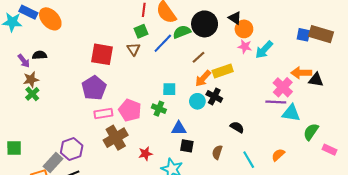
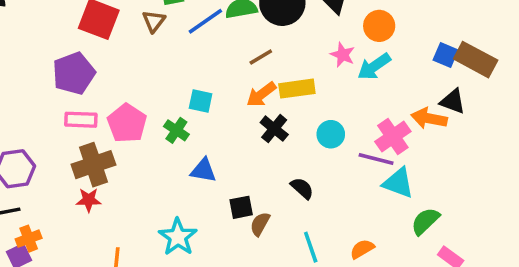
orange circle: (244, 29) -> (379, 26), moved
black triangle: (316, 80) -> (453, 101), moved
cyan circle: (197, 101) -> (331, 134), moved
black square: (187, 146) -> (241, 207), moved, turned -32
red star: (145, 154) -> (89, 200), moved

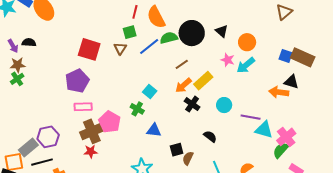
yellow rectangle: (297, 89) -> (203, 81), turned -30
cyan square: (201, 101) -> (150, 91), turned 32
pink pentagon: (127, 123) -> (110, 122), moved
pink cross: (393, 136) -> (286, 137), moved

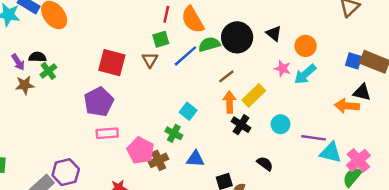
green cross: (17, 79) -> (48, 71), moved
orange arrow: (183, 85) -> (229, 102), turned 132
brown cross: (92, 131) -> (159, 160), moved, size x0.7

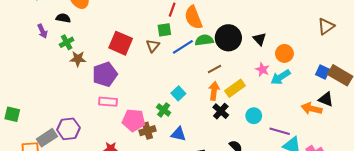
black semicircle: (37, 57) -> (63, 18), moved
brown star: (25, 85) -> (78, 59), moved
pink pentagon: (141, 151) -> (134, 120), turned -30

